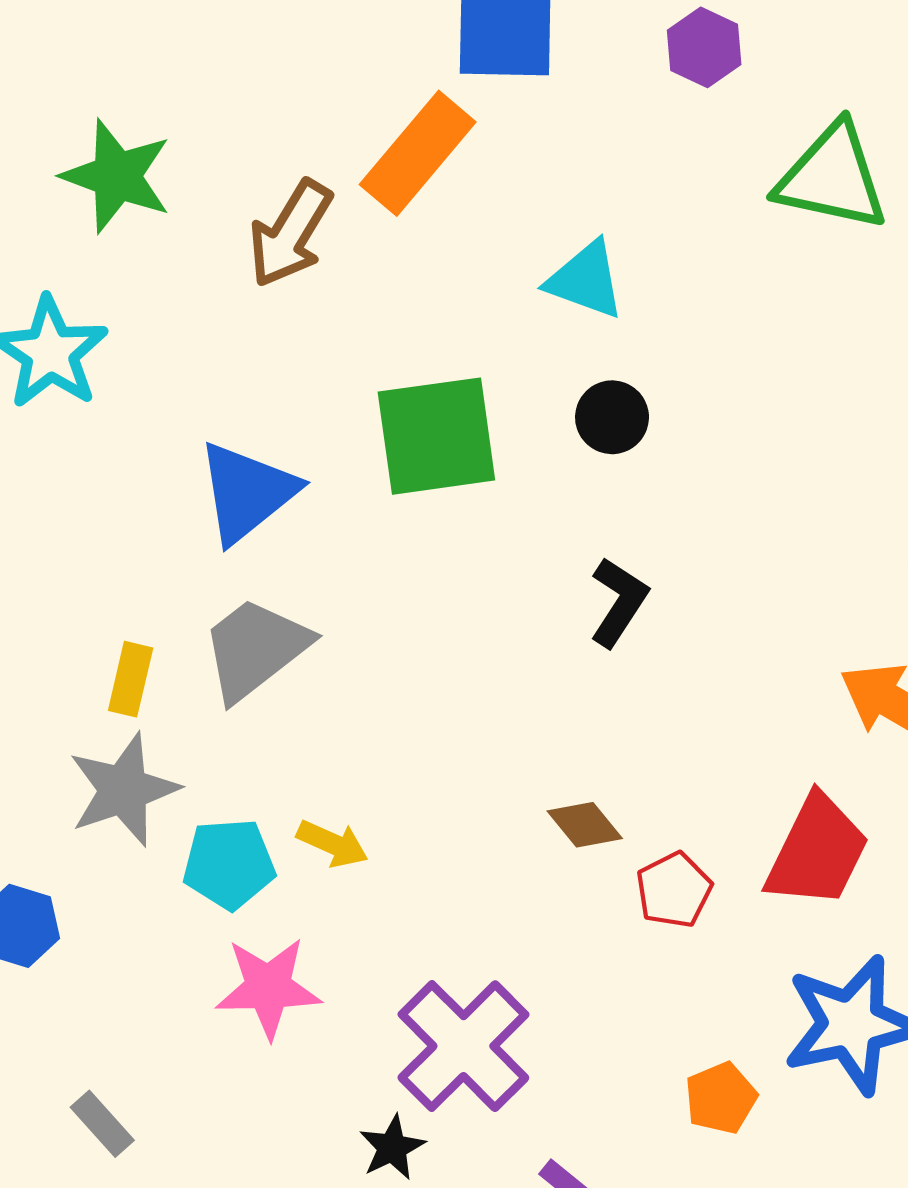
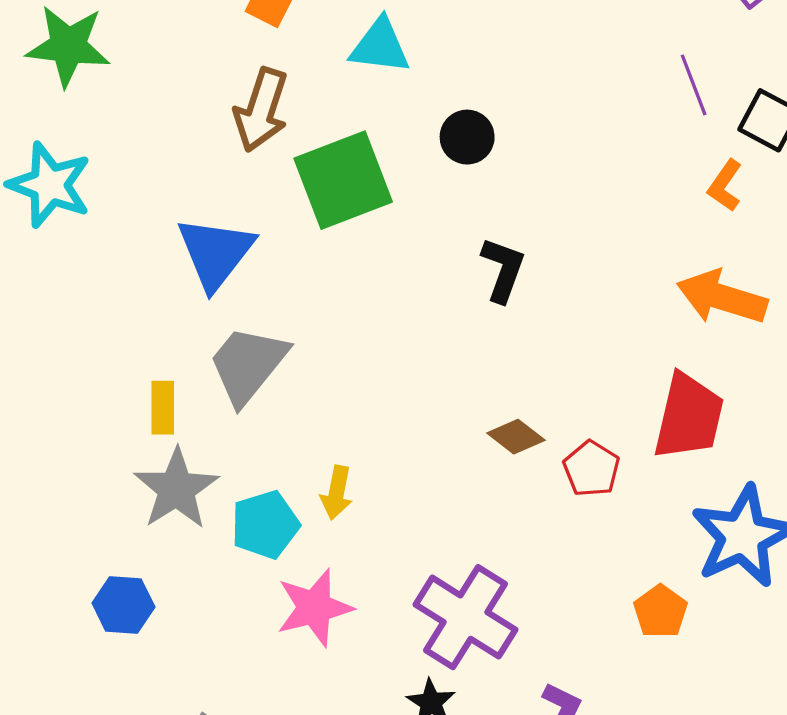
brown arrow: (290, 234) -> (261, 110), moved
cyan triangle: (586, 280) -> (380, 46), moved
yellow arrow: (333, 844) -> (337, 493), turned 90

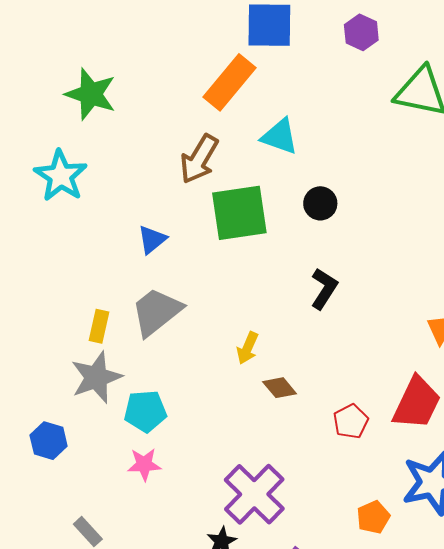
blue triangle: (215, 253) -> (152, 239), size x0.6
brown diamond: (516, 437) -> (280, 388), moved
yellow arrow: (337, 493) -> (248, 348), moved
pink star: (314, 608) -> (144, 464), moved, size x0.7

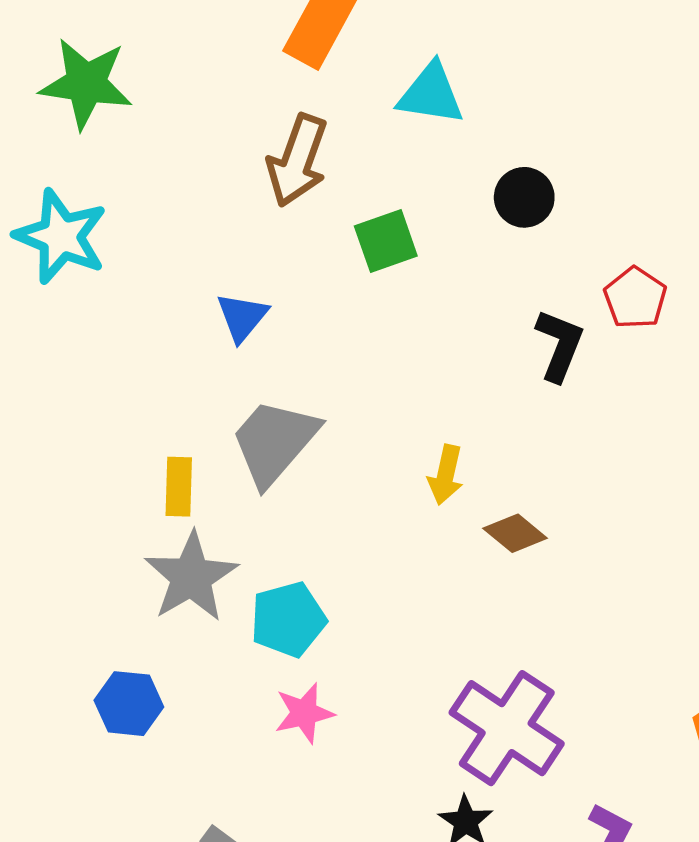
green square: (239, 213) -> (386, 241), size x0.6
red pentagon: (351, 421) -> (635, 298), moved

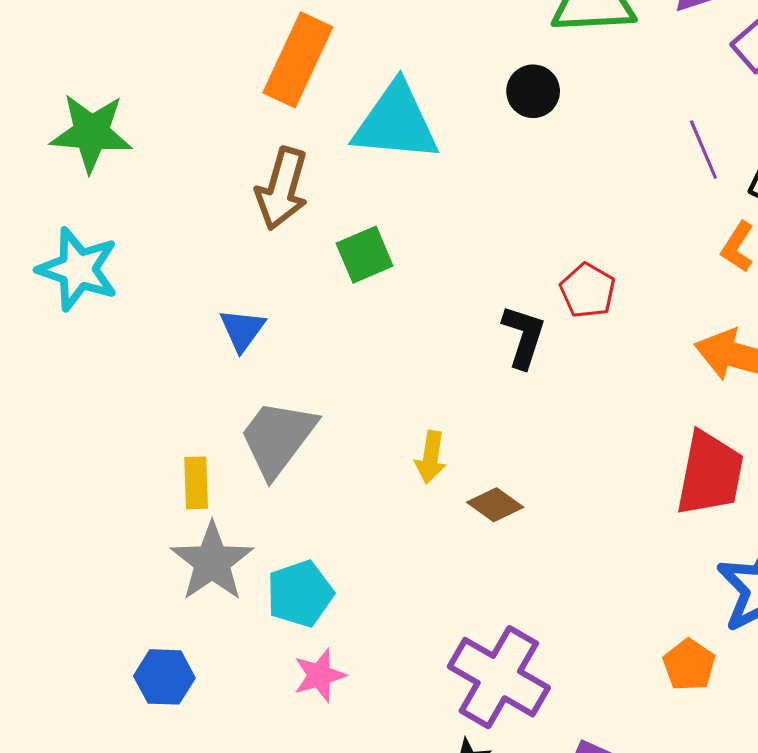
cyan triangle: (431, 94) -> (396, 122), size x1.5
black circle: (524, 197) -> (533, 91), moved

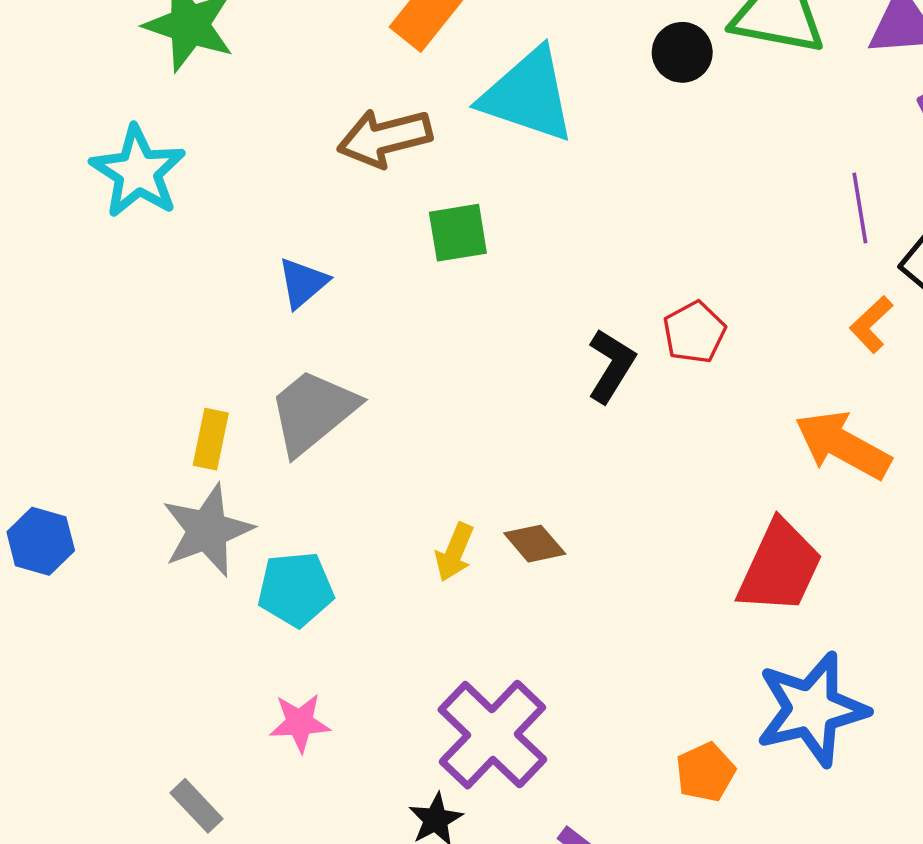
black circle: (533, 91) -> (682, 52), moved
brown arrow: (282, 189) -> (385, 138), turned 46
yellow arrow: (431, 457) -> (455, 552), moved
pink star: (320, 675) -> (300, 723), moved
blue hexagon: (164, 677) -> (41, 541), moved

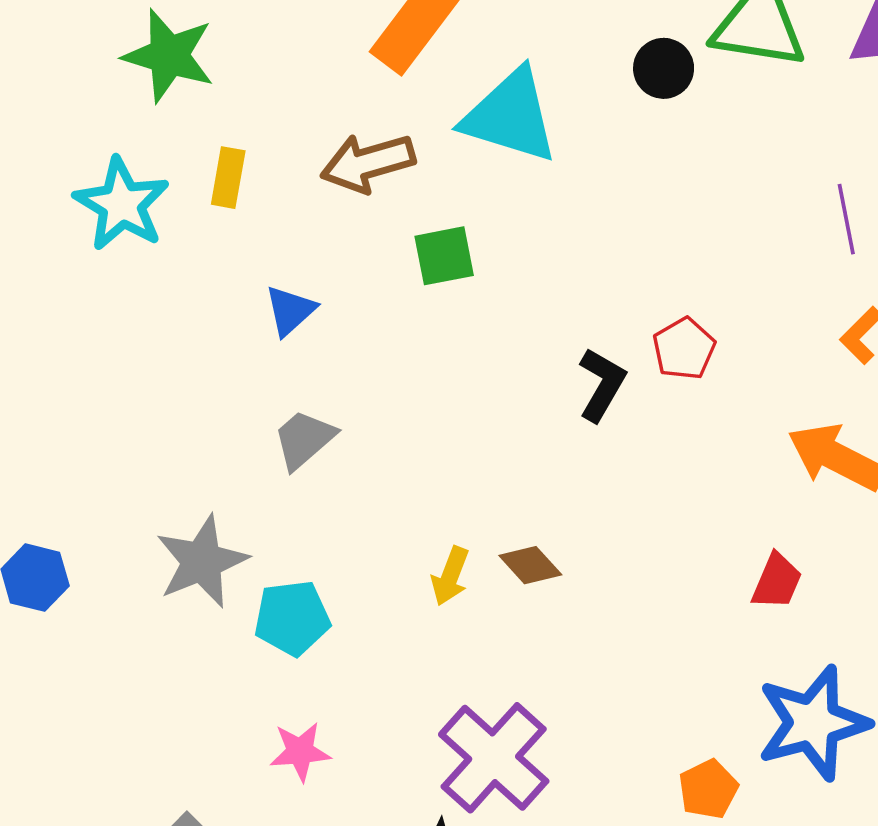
gray trapezoid: (313, 412) -> (304, 439), size x0.7
yellow rectangle: (211, 439) -> (228, 178), moved
red trapezoid: (780, 567) -> (777, 581), size x0.6

